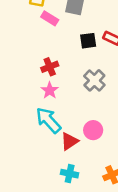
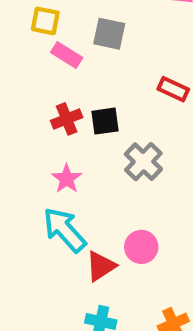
black square: (88, 41) -> (105, 121), moved
red cross: (50, 67) -> (67, 119), moved

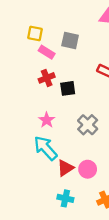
red cross: (67, 119) -> (47, 78), moved
gray cross: (143, 162) -> (88, 125), moved
pink circle: (141, 247) -> (88, 169), moved

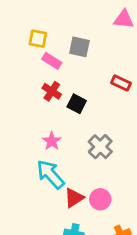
red cross: (47, 78) -> (52, 91), turned -35
black square: (68, 88) -> (77, 104), turned 35

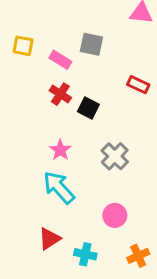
yellow square: (38, 39) -> (23, 46), moved
red triangle: (74, 198) -> (49, 239), moved

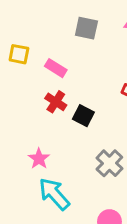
gray square: (91, 44) -> (86, 28), moved
pink star: (60, 150) -> (39, 159), moved

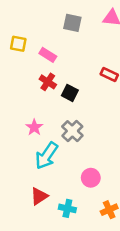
gray cross: (109, 163) -> (72, 131), moved
cyan arrow: (54, 194) -> (47, 156), turned -104

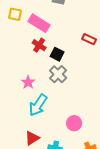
pink rectangle: (48, 55) -> (39, 23), size x1.5
gray cross: (72, 131) -> (58, 74), moved

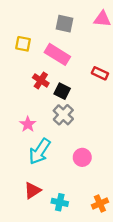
yellow square: (15, 14) -> (23, 44), moved
pink rectangle: (39, 23) -> (57, 54), moved
pink circle: (74, 123) -> (82, 157), moved

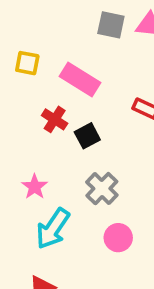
gray square: (64, 24) -> (111, 25), moved
black square: (62, 91) -> (87, 136), turned 35
gray cross: (63, 115) -> (102, 189), moved

